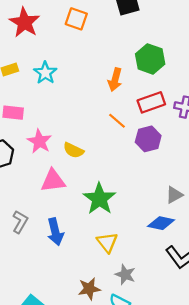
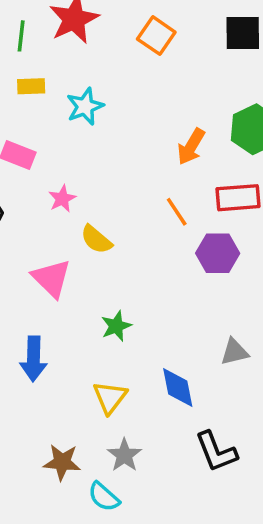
pink star: (39, 141) -> (62, 199), moved, size x0.7
pink triangle: (53, 181) -> (51, 278), turned 36
green star: (99, 199) -> (116, 326), size x0.6
blue diamond: (161, 223) -> (178, 387), moved, turned 52

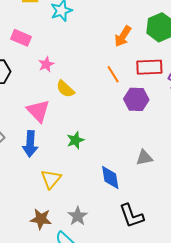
blue arrow: (33, 359) -> (30, 144), moved
yellow triangle: (110, 397) -> (51, 179), moved

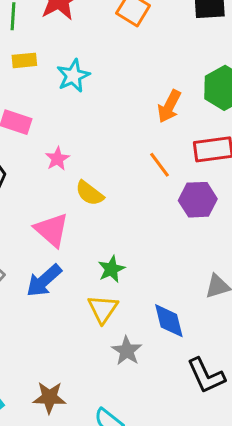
blue arrow: (30, 144) -> (44, 281), turned 50
yellow triangle: (51, 179) -> (103, 309), moved
gray star: (78, 216) -> (127, 351), moved
brown star: (41, 219) -> (49, 397), moved

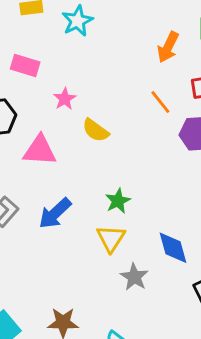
pink triangle: (52, 230) -> (40, 150), moved, turned -36

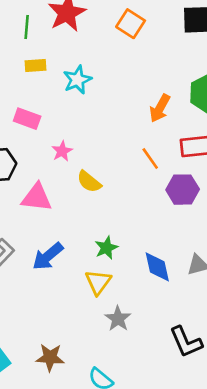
blue diamond: (173, 248) -> (157, 267), moved

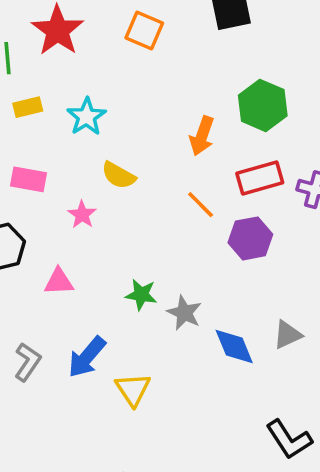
yellow semicircle: (89, 182) -> (119, 175), moved
pink triangle: (37, 197) -> (59, 282), size x0.7
green star: (106, 248) -> (141, 295), moved, turned -30
yellow triangle: (98, 282) -> (133, 389), moved
gray star: (118, 319) -> (184, 313), moved

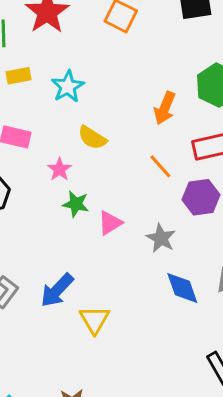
pink triangle: (59, 282) -> (110, 223), moved, turned -32
green star: (141, 295) -> (76, 204), moved
gray star: (184, 313) -> (161, 238), moved

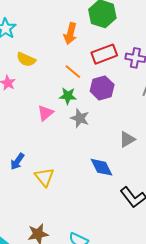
green star: (76, 204) -> (68, 96), moved
blue diamond: (182, 288) -> (101, 167), moved
blue arrow: (57, 290) -> (17, 161), size x0.7

